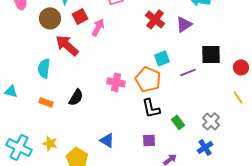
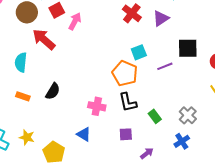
pink cross: (116, 82) -> (97, 106), moved

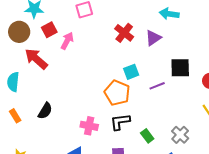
orange rectangle: (23, 96) -> (15, 116), turned 40
black L-shape: (128, 102) -> (120, 122), turned 95

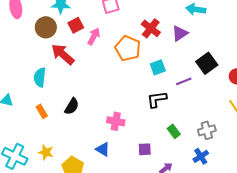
black square: (180, 68) -> (207, 63), turned -35
orange pentagon: (117, 93) -> (128, 48), moved
black L-shape: (120, 122) -> (157, 99), moved
gray cross: (180, 135) -> (207, 130), turned 30

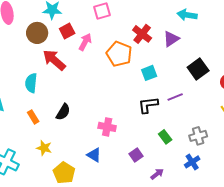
purple line: (184, 81) -> (175, 97), moved
purple square: (145, 149) -> (136, 155), turned -32
yellow star: (46, 152) -> (44, 148), moved

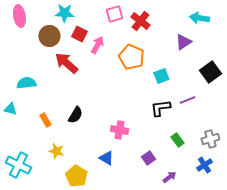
red square: (67, 31) -> (79, 34), turned -35
red cross: (142, 34) -> (140, 21), moved
cyan semicircle: (31, 83) -> (26, 83), moved, turned 78

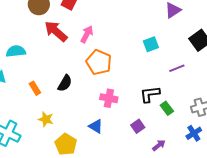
pink arrow: (97, 45) -> (87, 34), moved
orange pentagon: (131, 57) -> (99, 62), moved
black L-shape: (160, 108) -> (150, 94), moved

